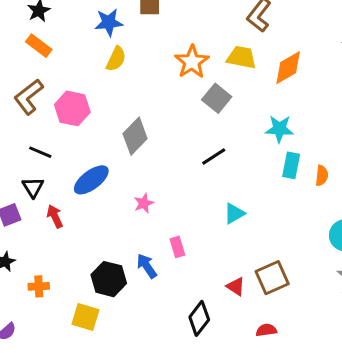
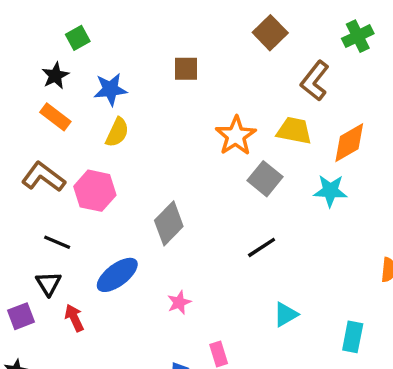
blue star: (109, 22) -> (110, 89), moved
yellow semicircle: (116, 59) -> (117, 132), moved
brown L-shape: (29, 97) -> (43, 177), turned 75
cyan star: (279, 129) -> (330, 191), moved
cyan rectangle: (291, 165) -> (353, 337), moved

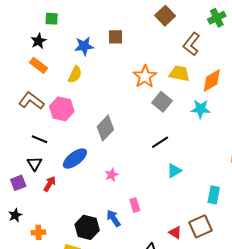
green square: (78, 38) -> (52, 19), turned 32
blue star: (110, 89) -> (84, 46), moved
cyan triangle: (286, 314) -> (174, 171), moved
red arrow: (74, 318) -> (50, 184), turned 56

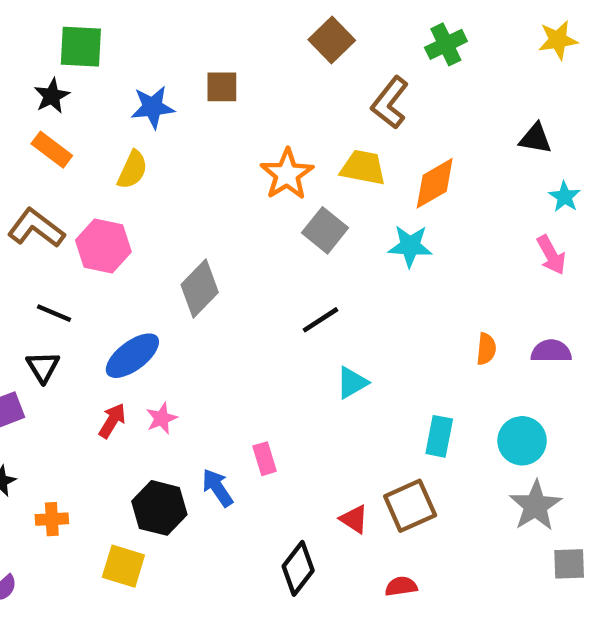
green square: (52, 19) -> (81, 47), size x1.5
pink star: (111, 175) -> (162, 418), moved
red arrow: (50, 184) -> (112, 421), moved

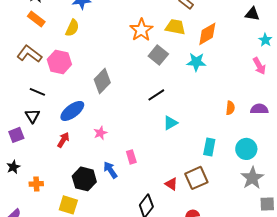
pink star: (162, 418) -> (100, 133), moved

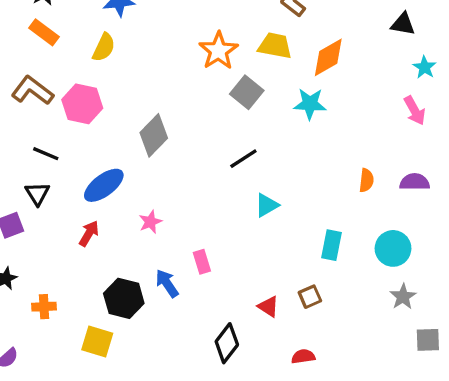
brown square: (196, 178) -> (310, 297), size x0.6
gray star: (252, 178) -> (403, 297), size x0.7

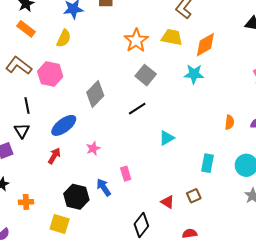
gray square: (247, 92) -> (146, 75), moved
black line: (46, 154) -> (27, 105), turned 56
black line: (243, 159) -> (137, 109), moved

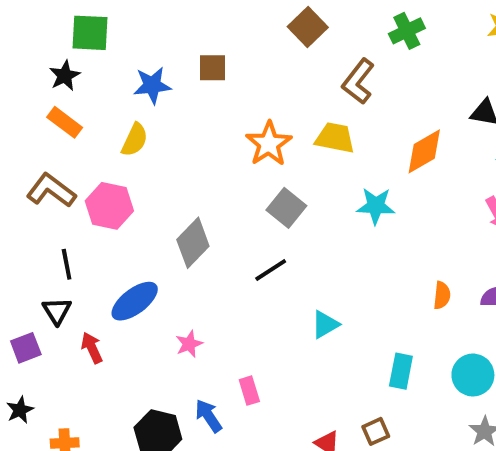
orange diamond: (205, 45) -> (424, 151), moved
red arrow: (54, 156) -> (92, 348), moved, turned -56

